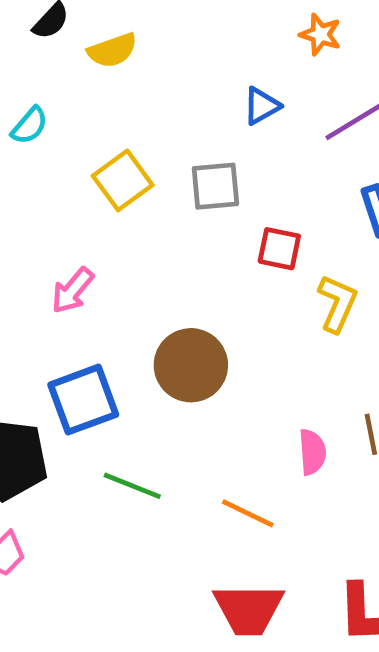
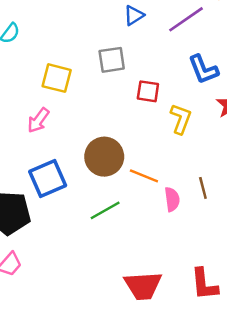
yellow square: (123, 180) -> (57, 78), moved, turned -36
green line: (132, 486) -> (105, 210), moved, turned -48
orange line: (248, 513) -> (144, 176), moved

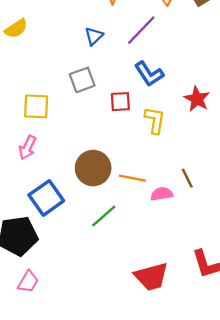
blue L-shape: (203, 69) -> (149, 74), moved
pink semicircle: (172, 199) -> (162, 194), turned -80

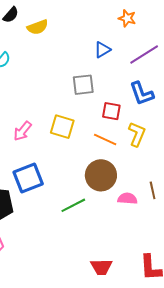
yellow square: (36, 106) -> (62, 127), moved
brown circle: (93, 168) -> (101, 175), moved
orange line: (132, 178) -> (105, 140), moved
red trapezoid: (151, 277) -> (101, 267), size x0.7

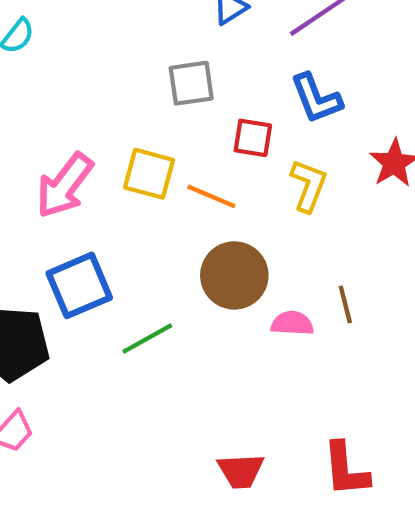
pink arrow: (23, 131) -> (64, 186), size x1.5
orange line: (105, 140) -> (211, 196), moved
green line: (73, 205) -> (147, 338), moved

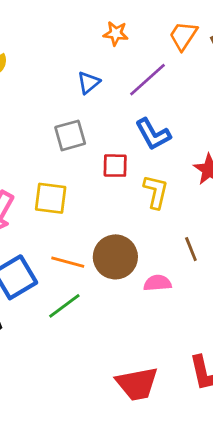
orange line: (211, 196) -> (68, 262), moved
brown line: (345, 304) -> (191, 249), moved
red trapezoid: (241, 471) -> (137, 384), size x1.4

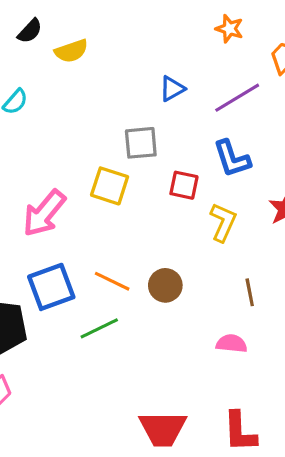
orange star: (116, 33) -> (229, 29), moved
yellow square: (51, 198) -> (110, 186), moved
brown circle: (115, 257) -> (165, 285), size x0.7
pink semicircle: (157, 283) -> (232, 344), moved

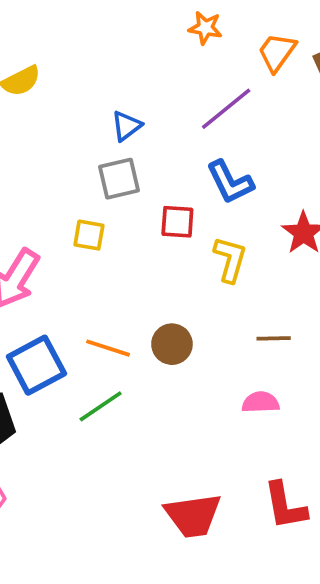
blue triangle: (172, 89) -> (126, 126), moved
yellow square: (110, 186) -> (89, 235), size x0.7
brown line: (250, 292) -> (274, 338), turned -72

